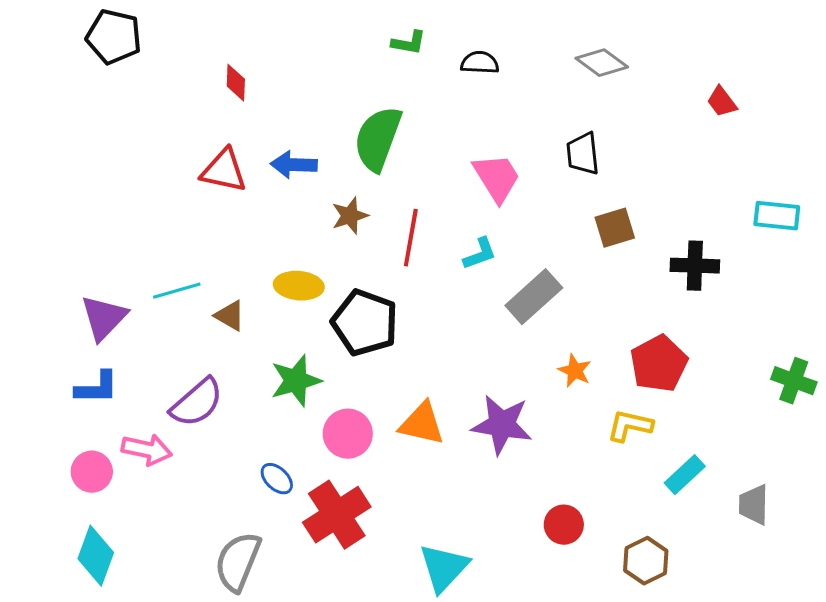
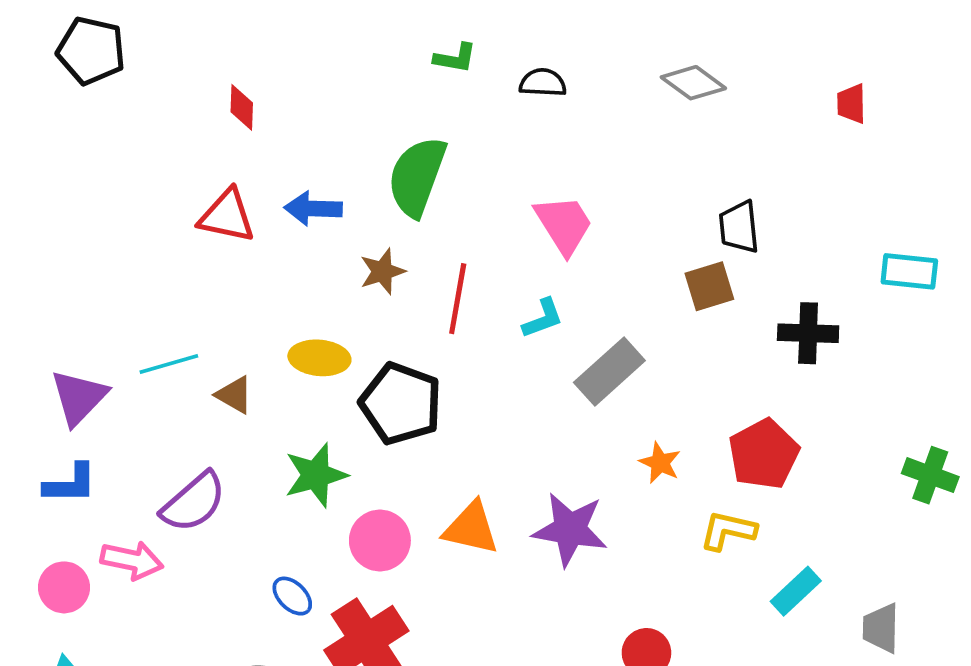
red trapezoid: (722, 102) -> (851, 104), moved, turned 36
black trapezoid: (583, 154) -> (739, 227), moved

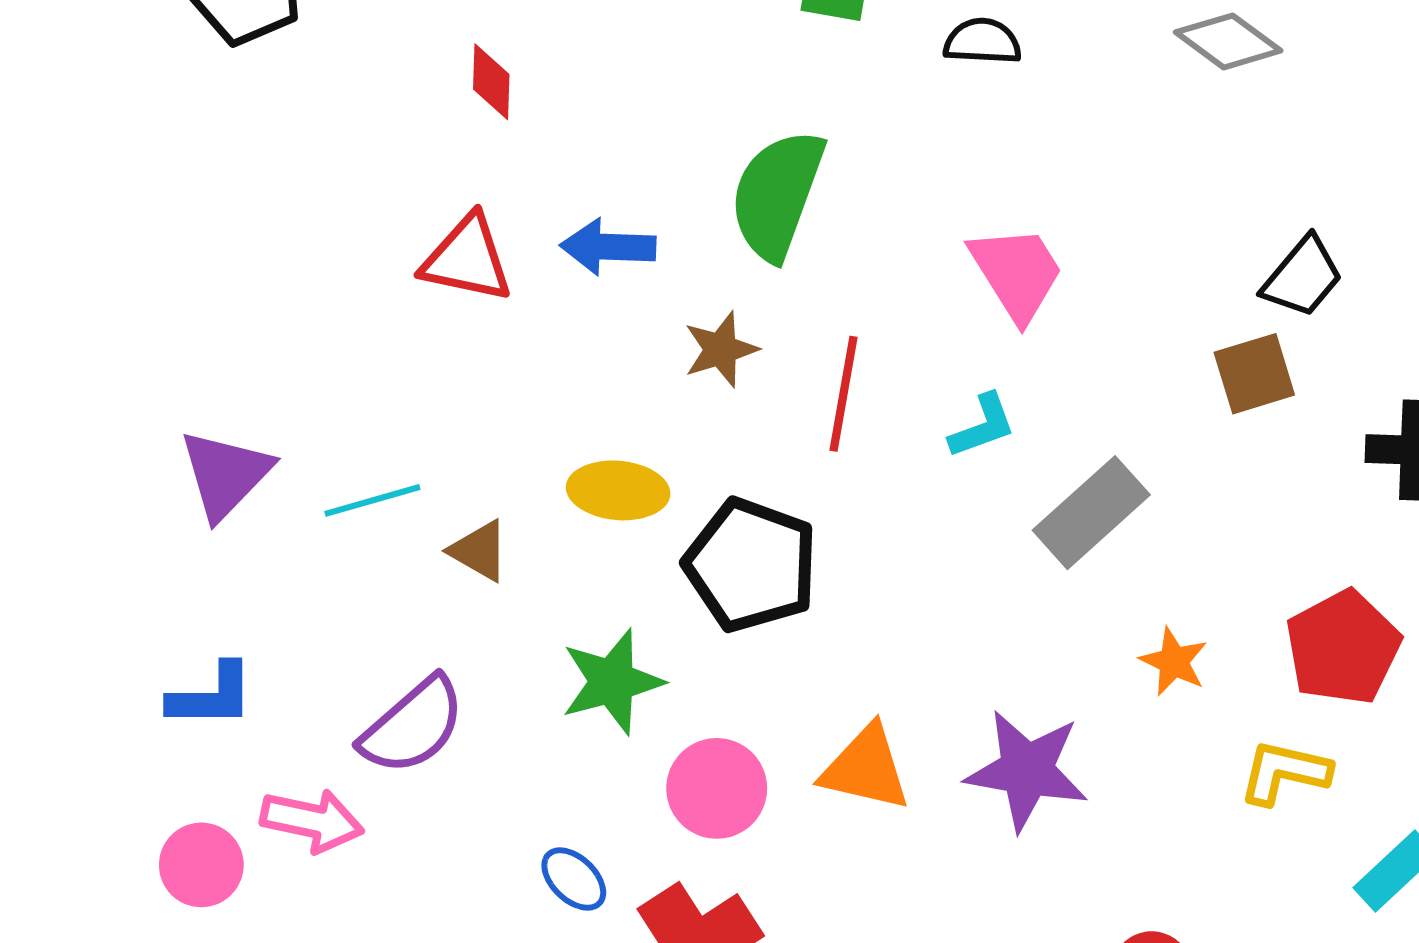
black trapezoid: (739, 227) -> (1303, 277), turned -134
purple triangle: (79, 397) -> (225, 474), moved

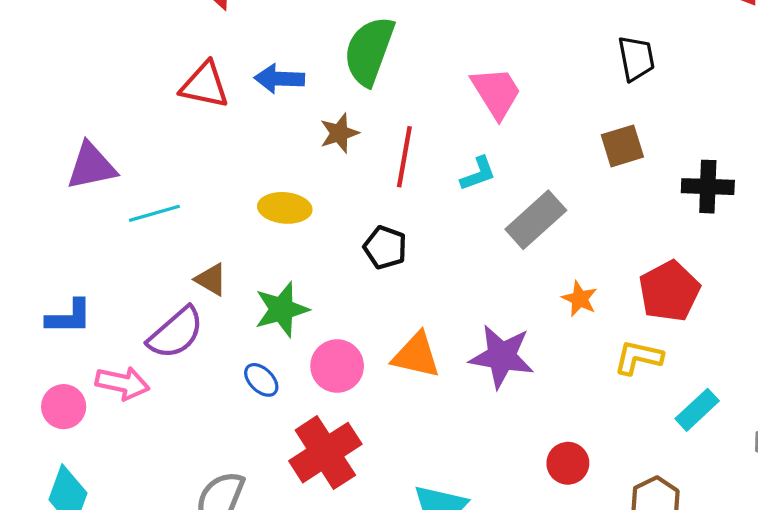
black trapezoid: (1303, 277) -> (636, 58), moved, turned -51
purple triangle: (225, 474) -> (91, 166), moved, turned 34
brown triangle: (479, 551) -> (211, 279), moved
black pentagon: (751, 565) -> (385, 247), moved, size x0.6
blue ellipse: (574, 879) -> (261, 380), moved

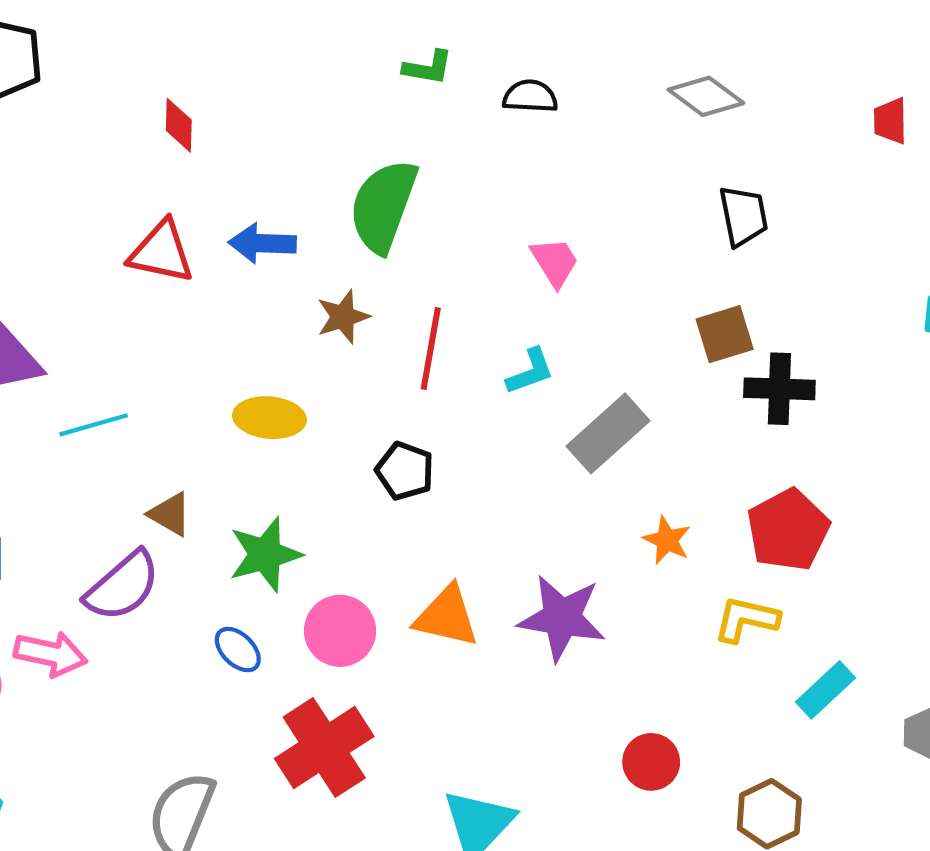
pink trapezoid: (496, 93) -> (555, 262), size x0.7
black cross: (708, 187) -> (779, 389), moved

